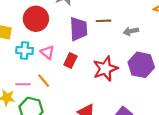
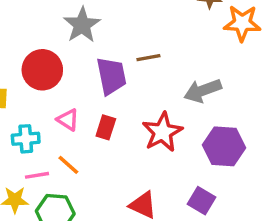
gray arrow: (131, 31) -> (203, 91), moved, size x1.5
cyan cross: (25, 51) -> (26, 139), moved
purple hexagon: (141, 65) -> (224, 146), moved

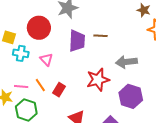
red rectangle: (106, 127) -> (59, 90), moved
cyan cross: (26, 139) -> (21, 53), moved

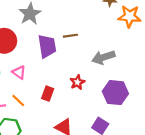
red star: (98, 80) -> (77, 82), size x0.6
red rectangle: (59, 90) -> (48, 94), moved

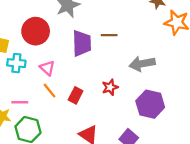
orange line: (18, 101) -> (49, 91), moved

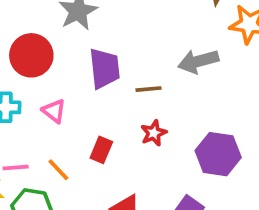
brown line: (109, 35) -> (149, 89), moved
gray arrow: (142, 64) -> (198, 61), moved
orange line: (49, 91) -> (58, 170), moved

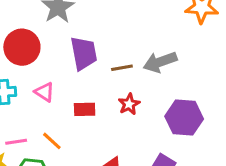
gray arrow: (198, 61) -> (160, 62), moved
red rectangle: (101, 150) -> (85, 109), moved, turned 70

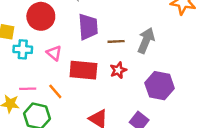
gray arrow: (160, 62) -> (146, 40), turned 125
red rectangle: (85, 109) -> (83, 70), size x1.6

